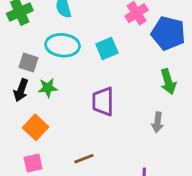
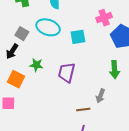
green star: (48, 88) -> (36, 65), moved
orange square: (36, 127) -> (16, 79), turned -30
brown line: (84, 159) -> (83, 109), moved

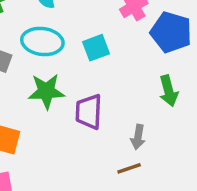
green star: (36, 65) -> (46, 91), moved, size x1.5
gray arrow: (100, 96) -> (138, 137), moved

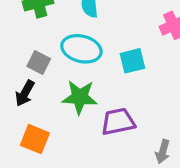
purple trapezoid: (89, 112) -> (118, 122), turned 69

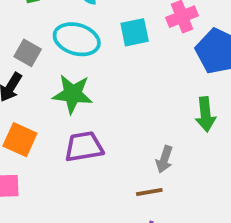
cyan square: (132, 61) -> (135, 32), moved
purple trapezoid: (118, 122) -> (84, 147), moved

